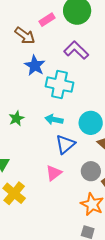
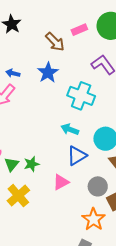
blue star: (35, 66) -> (48, 73), moved
green star: (16, 118) -> (32, 164), moved

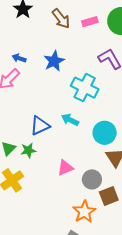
brown arrow: (55, 42) -> (61, 19), moved
blue triangle: (77, 156) -> (40, 126), moved
pink triangle: (61, 182) -> (65, 168), moved

